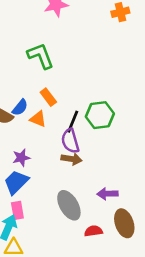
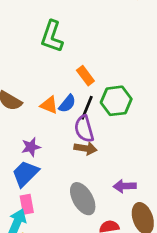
green L-shape: (41, 56) -> (52, 36), turned -140
orange rectangle: (48, 97) -> (85, 76), moved
blue semicircle: (20, 107) -> (67, 104), moved

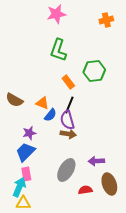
green L-shape: (52, 36) -> (58, 50), moved
green hexagon: (116, 101) -> (94, 71), moved
blue semicircle: (67, 104) -> (50, 115), moved
gray ellipse: (83, 199) -> (66, 170), turned 60

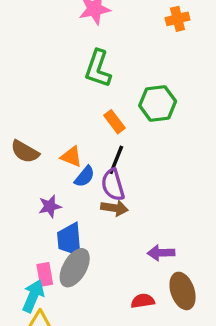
blue trapezoid: (25, 152) -> (70, 240), moved, turned -50
gray ellipse: (66, 170) -> (75, 268), moved

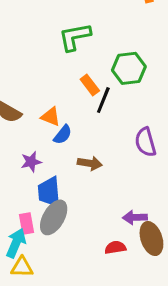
green L-shape: (98, 69) -> (75, 37), turned 60
black line: (116, 160) -> (103, 100), moved
purple semicircle: (113, 185) -> (145, 142), moved
purple arrow: (161, 253) -> (135, 217), moved

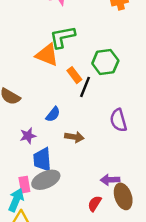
orange triangle: (51, 117) -> (47, 55), moved, size x1.5
gray ellipse: (54, 217) -> (46, 180), turned 36
red semicircle: (115, 248) -> (95, 204), turned -49

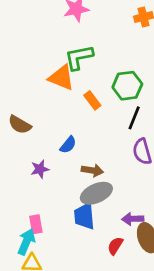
black line: (85, 87) -> (134, 118), moved
blue trapezoid: (42, 160) -> (84, 216), moved
gray ellipse: (46, 180) -> (96, 193), moved

